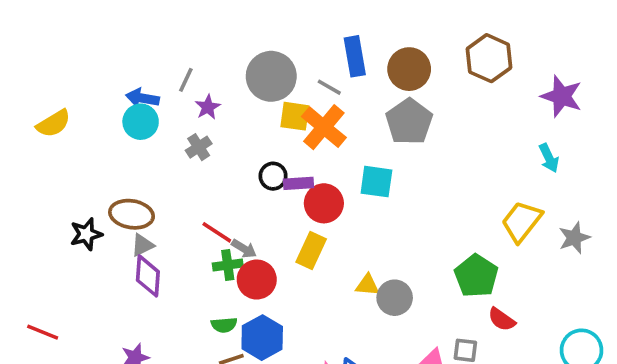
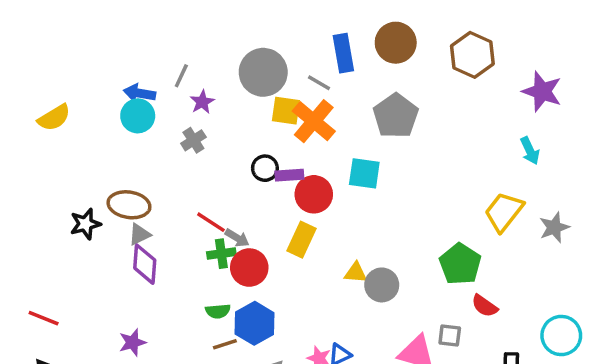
brown circle: (409, 69) -> (396, 43), moved

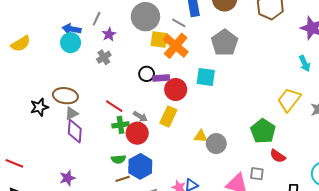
gray arrow: (237, 238) -> (140, 117), moved

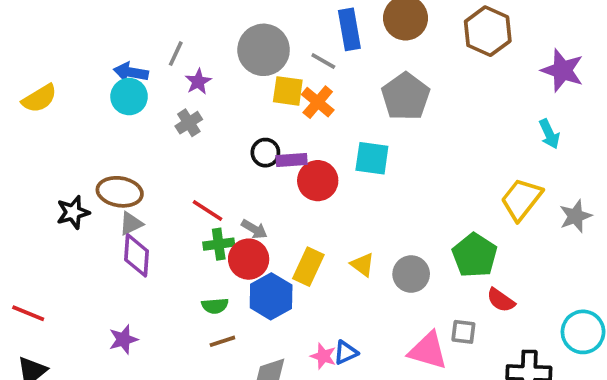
orange cross: (176, 46) -> (318, 102), size x0.7
yellow rectangle: (168, 117) -> (308, 267), moved
yellow triangle: (201, 136) -> (363, 265), turned 32
gray circle: (216, 144) -> (411, 274), moved
blue hexagon: (140, 166) -> (271, 296), moved

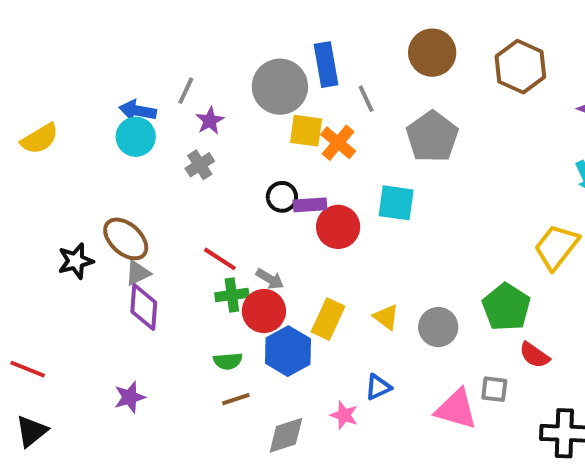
blue rectangle: (349, 29) -> (326, 65), moved
gray line: (323, 61) -> (366, 99), moved, turned 35
brown ellipse: (120, 192) -> (126, 239), turned 33
blue triangle: (346, 352) -> (378, 387), moved

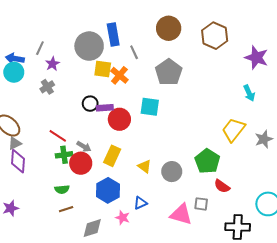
yellow rectangle: (328, 319) -> (112, 156), moved
blue hexagon: (288, 351) -> (108, 190), moved

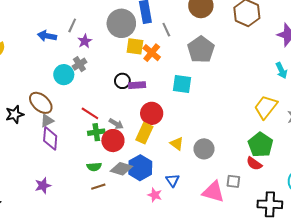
cyan circle: (14, 72) -> (64, 75), moved
red circle: (119, 119) -> (152, 113), moved
green pentagon: (207, 161) -> (260, 145), moved
blue triangle: (140, 203) -> (173, 180), turned -40
gray diamond: (92, 228) -> (121, 169), moved, turned 35

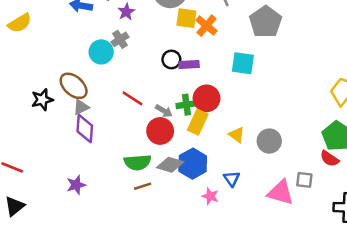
green cross: (96, 132) -> (186, 105), moved
green semicircle: (94, 167) -> (138, 162), size x1.5

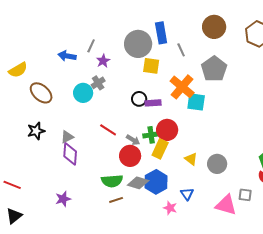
orange cross: (207, 26) -> (182, 87), moved, size x1.4
brown ellipse: (74, 86) -> (41, 93), moved

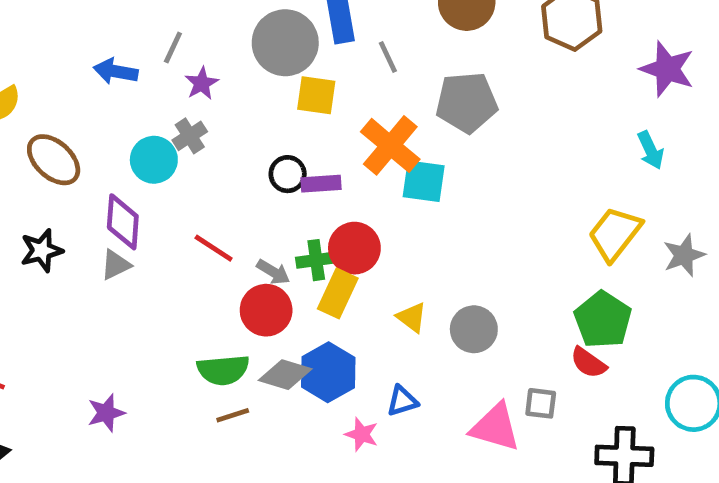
gray pentagon: (214, 69) -> (467, 102), turned 30
purple diamond: (70, 154) -> (123, 222), moved
blue triangle: (187, 194) -> (402, 401), turned 48

